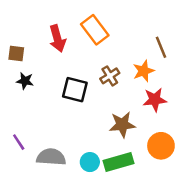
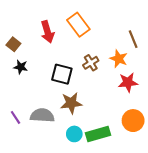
brown square: (16, 53) -> (13, 44), turned 32
orange star: (144, 71) -> (119, 59), turned -30
brown star: (122, 125) -> (71, 103), moved
gray semicircle: (51, 157) -> (42, 115), moved

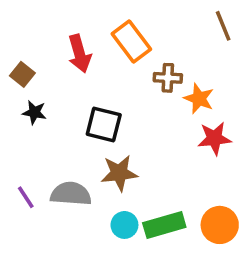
brown line: (133, 39) -> (223, 26), moved
brown cross: (91, 63) -> (168, 78), moved, turned 35
orange circle: (133, 121) -> (220, 225), moved

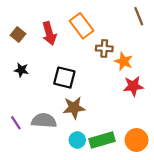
brown square: (22, 74) -> (18, 34), moved

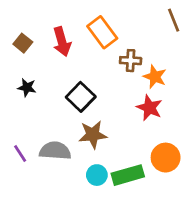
black square: (64, 78) -> (81, 97), turned 30
red star: (133, 86) -> (149, 108), moved, turned 30
orange circle: (137, 140) -> (166, 158), moved

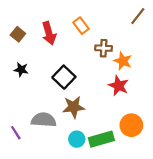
brown line: (174, 20) -> (138, 16), turned 60
orange rectangle: (102, 32) -> (81, 26), size x0.7
purple line: (20, 153) -> (16, 133), moved

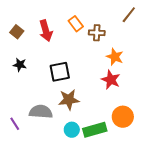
brown cross: (104, 48) -> (97, 33), moved
black square: (64, 77) -> (60, 72), turned 35

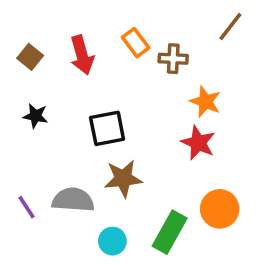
purple line: (15, 124) -> (27, 207), moved
cyan circle: (72, 130) -> (112, 241), moved
green rectangle: (95, 130) -> (170, 232), turned -45

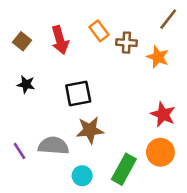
orange star: (205, 102) -> (158, 57), moved
red star: (198, 143) -> (163, 114), moved

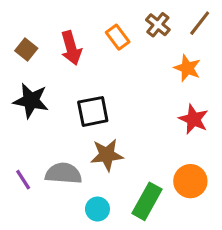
brown cross: (126, 43) -> (158, 25), moved, turned 36
black star: (26, 84) -> (31, 101), size x1.6
red star: (163, 114) -> (193, 119), moved

